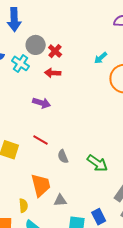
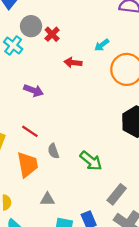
red arrow: (53, 73) -> (73, 62), moved
orange trapezoid: (41, 185) -> (28, 165), moved

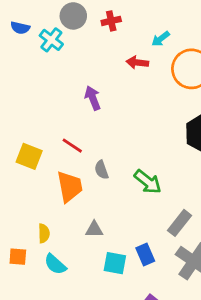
red cross: (52, 34) -> (111, 21), moved, turned 32
red arrow: (73, 62) -> (137, 63), moved
purple arrow: (33, 90) -> (93, 98), moved, turned -132

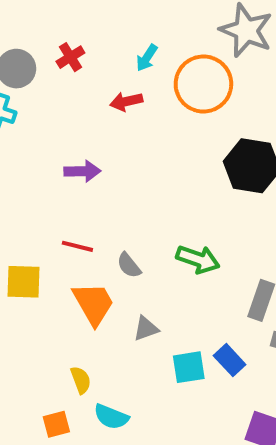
purple arrow: (93, 98) -> (82, 171), turned 130
gray triangle: (94, 229) -> (146, 329), moved
cyan square: (115, 263) -> (189, 367), moved

